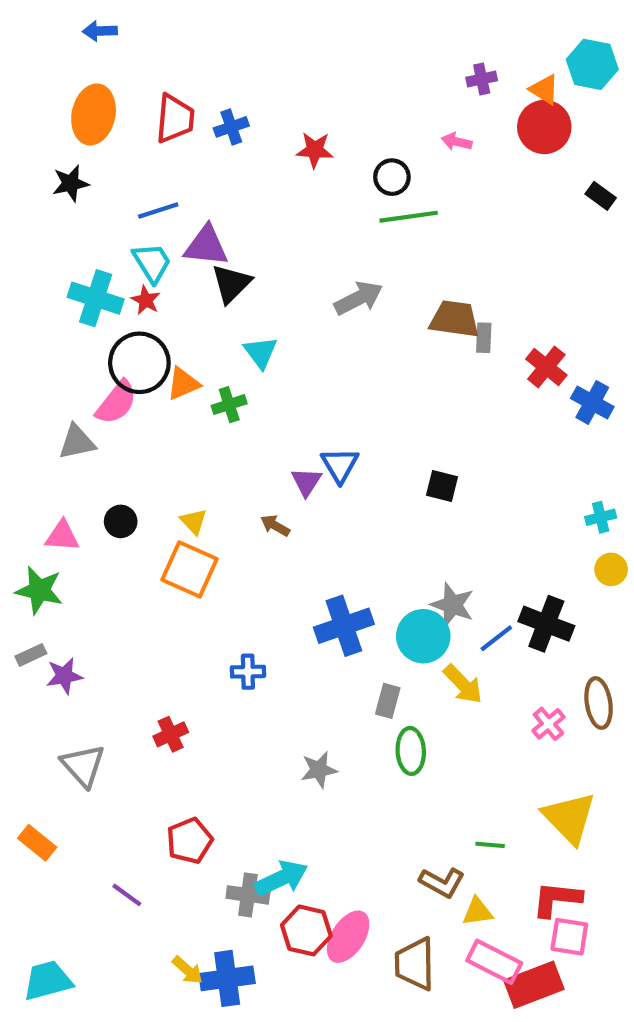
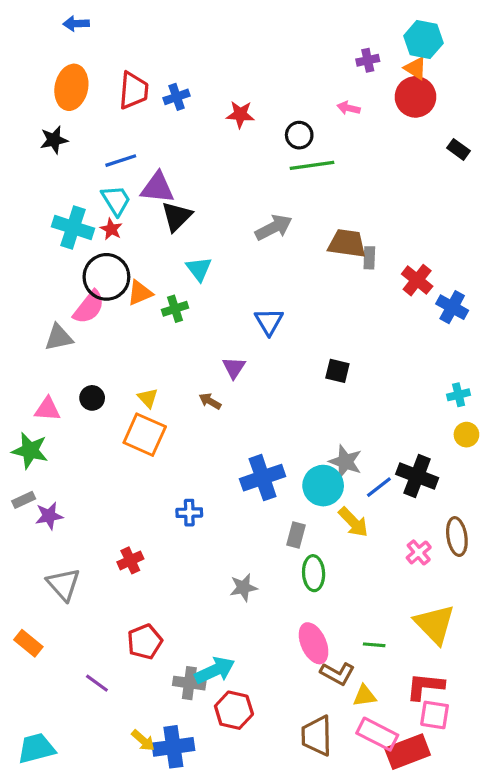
cyan hexagon: (592, 64) -> (423, 40), moved
blue triangle: (340, 465) -> (269, 321), moved
pink ellipse: (348, 937) -> (314, 643), moved, turned -57

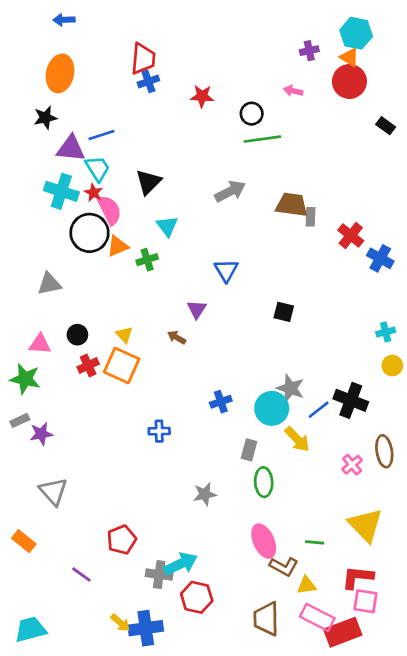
red trapezoid: (134, 91) -> (143, 59), moved
purple triangle: (157, 188) -> (71, 148), moved
pink semicircle: (89, 307) -> (110, 210), moved, turned -64
blue cross: (263, 478) -> (221, 402), size x0.6
red cross: (130, 560) -> (88, 366), moved

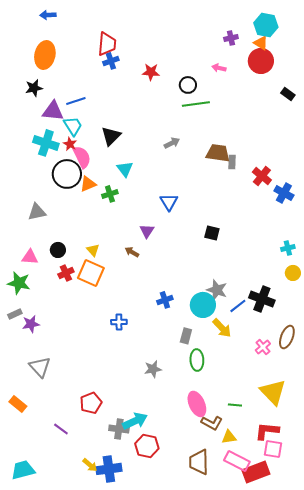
gray arrow: (230, 191) -> (172, 143), size x0.7
brown ellipse: (384, 451) -> (287, 337), turned 30

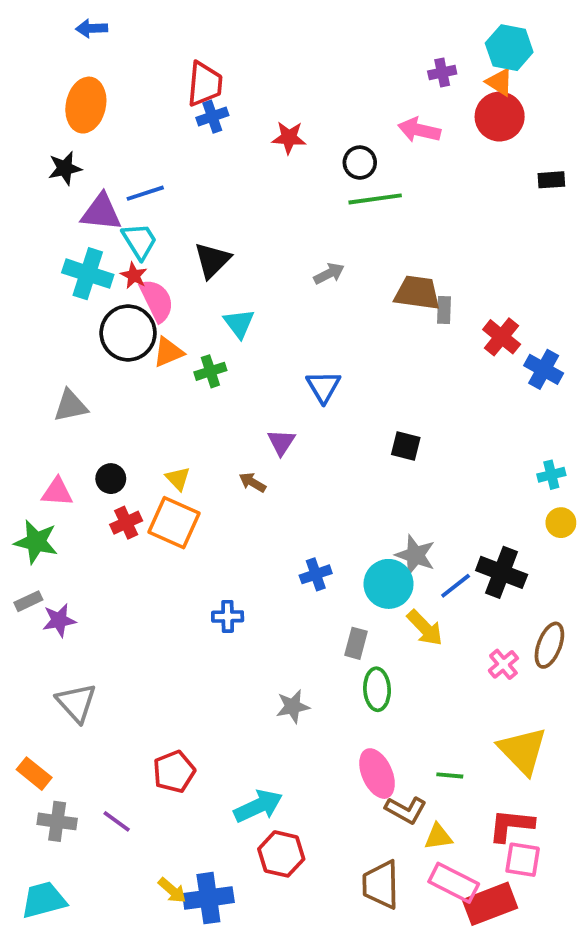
pink arrow: (219, 68) -> (419, 130), size x1.5
black rectangle: (288, 94) -> (551, 180), turned -40
gray cross: (119, 429) -> (57, 821), moved

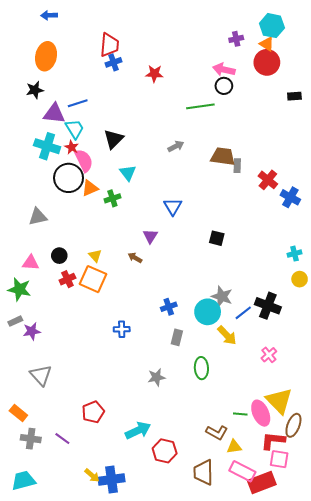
black circle: (360, 163) -> (224, 86), moved
gray rectangle: (356, 643) -> (177, 337), moved
brown ellipse: (549, 645) -> (293, 425), moved
pink ellipse: (377, 774) -> (261, 413), moved
red hexagon: (281, 854) -> (165, 451), moved

